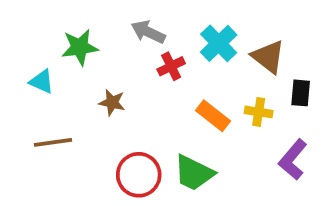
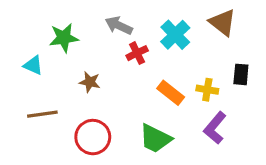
brown triangle: (268, 57) -> (223, 22), moved
purple L-shape: (293, 160) -> (215, 128), moved
red circle: (139, 175) -> (93, 137), moved

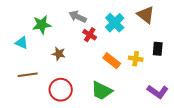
red cross: (137, 53) -> (90, 35), turned -32
purple L-shape: (215, 128) -> (158, 92), moved, turned -95

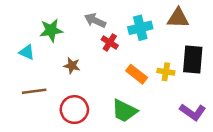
brown triangle: (146, 15) -> (178, 18), turned -36
cyan cross: (115, 23) -> (140, 28), turned 30
black rectangle: (158, 49) -> (193, 60), size x1.6

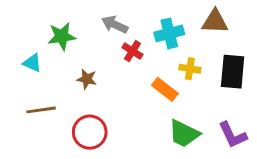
yellow cross: (166, 72) -> (190, 69), moved
green trapezoid: (124, 111) -> (184, 134), moved
purple L-shape: (193, 112) -> (233, 135), turned 30

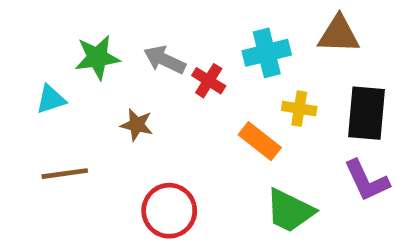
gray arrow: (115, 25) -> (165, 60), moved
cyan triangle: (32, 63) -> (51, 99), turned -42
red circle: (90, 132) -> (169, 211), moved
purple L-shape: (233, 135) -> (367, 181), moved

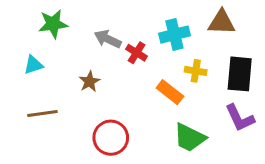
green star: (97, 57) -> (53, 24), moved
brown star: (137, 125) -> (90, 82), turned 30

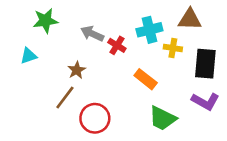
yellow cross: (196, 71) -> (173, 48), moved
brown line: (42, 113) -> (65, 97), moved, turned -45
purple L-shape: (240, 118) -> (205, 101), turned -36

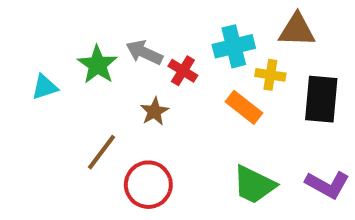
green star: (45, 21) -> (97, 65), moved, turned -30
brown star: (77, 70) -> (154, 111), moved
orange rectangle: (146, 79) -> (244, 107), moved
purple L-shape: (205, 101) -> (327, 185), moved

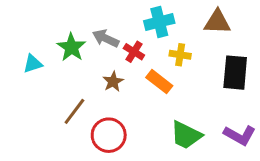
cyan cross: (234, 46) -> (159, 22), moved
yellow cross: (270, 75) -> (180, 55), moved
orange rectangle: (244, 107) -> (159, 82), moved

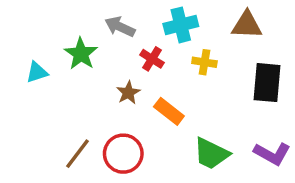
gray arrow: (106, 38) -> (120, 27), moved
orange rectangle: (159, 82) -> (169, 111), moved
brown line: (74, 111) -> (78, 154), moved

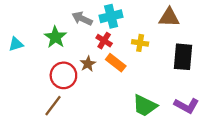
cyan cross: (181, 25) -> (111, 16), moved
cyan triangle: (37, 72) -> (16, 44), moved
orange rectangle: (169, 111) -> (116, 63), moved
red circle: (123, 154) -> (63, 75), moved

